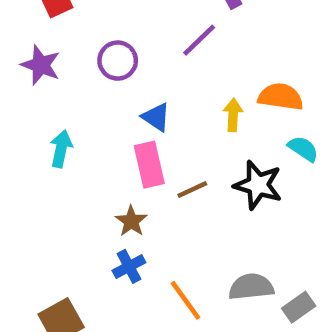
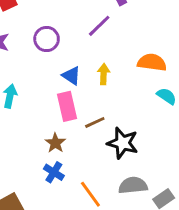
yellow arrow: (233, 115) -> (104, 74), moved
black star: (258, 185) -> (123, 143), moved
blue cross: (129, 266) -> (54, 172), turned -30

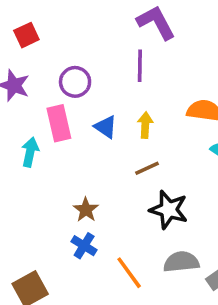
purple line: (99, 26) -> (140, 66), turned -45
pink rectangle: (67, 106) -> (59, 123), moved
brown line: (95, 122) -> (147, 168), moved

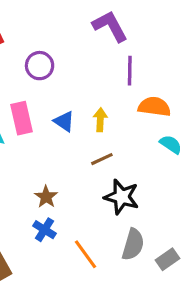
purple line: (140, 66) -> (130, 71), moved
purple circle: (75, 82) -> (40, 66), moved
gray semicircle: (181, 262) -> (133, 244), turned 112

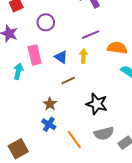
purple line: (130, 71) -> (91, 35), moved, turned 66
brown line: (102, 159) -> (68, 80), moved
gray semicircle: (133, 244) -> (104, 133), turned 60

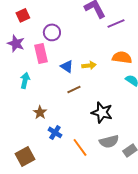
purple line: (91, 35) -> (116, 23), moved
pink rectangle: (35, 55) -> (41, 53), moved
yellow arrow: (83, 56) -> (89, 65), turned 80
brown star: (50, 104) -> (40, 112), moved

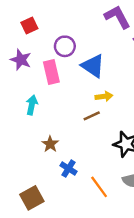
yellow arrow: (89, 65) -> (104, 96), moved
blue triangle: (67, 66) -> (93, 66), moved, size x1.5

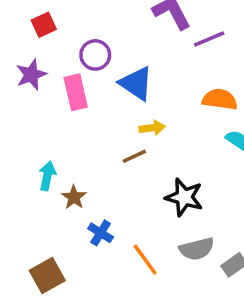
purple star: (21, 60) -> (31, 75), turned 30
cyan arrow: (32, 105) -> (47, 176), moved

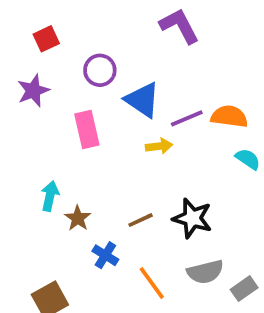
purple line: (209, 39) -> (187, 118), moved
pink rectangle: (76, 92) -> (87, 129), moved
brown line: (134, 156) -> (141, 220), moved

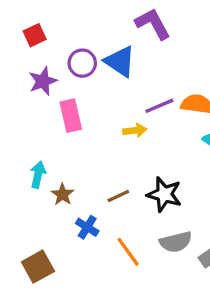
purple star: (33, 91) -> (43, 81), moved
blue triangle: (142, 100) -> (120, 61), moved

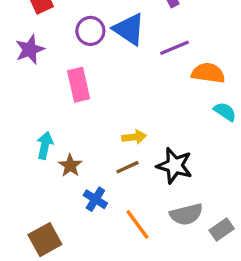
purple star: (43, 81) -> (30, 49), moved
purple line: (159, 106) -> (175, 48), moved
yellow arrow: (135, 130) -> (134, 137), moved

